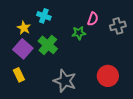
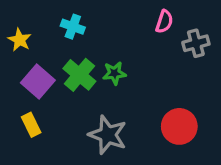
pink semicircle: (93, 19) -> (164, 22), moved
yellow star: (24, 28) -> (20, 40), moved
green star: (79, 33) -> (114, 73), moved

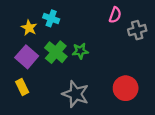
yellow star: (20, 40) -> (29, 28), moved

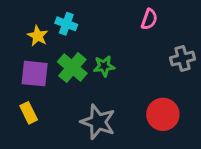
gray cross: (137, 30) -> (182, 59), moved
purple square: (27, 57) -> (35, 74), turned -35

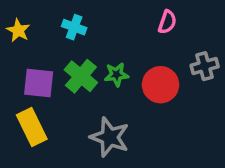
yellow star: (38, 36) -> (18, 30), moved
yellow rectangle: (29, 113) -> (32, 127), size x1.5
red circle: (163, 114) -> (160, 85), moved

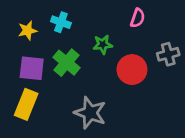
yellow star: (18, 30) -> (27, 31), moved, turned 30
green star: (116, 75) -> (103, 44), moved
yellow rectangle: (32, 127) -> (26, 104), turned 48

